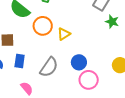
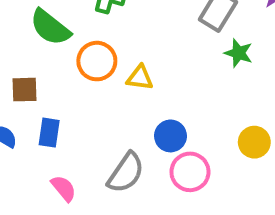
yellow triangle: (64, 34) -> (140, 78), turned 40
gray semicircle: (49, 67) -> (126, 173), moved

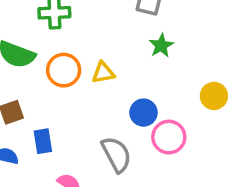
green star: (239, 53) -> (161, 46), moved, turned -30
gray semicircle: (126, 173) -> (116, 154), turned -45

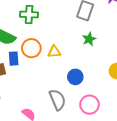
pink circle: (169, 137) -> (90, 105), moved
blue rectangle: (43, 141) -> (14, 59), moved

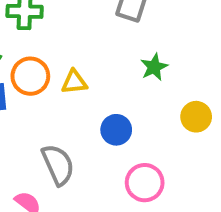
green star: (89, 39) -> (154, 67), moved
gray semicircle: (57, 100) -> (58, 165), moved

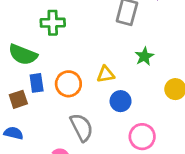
orange circle: (30, 76) -> (68, 84), moved
yellow triangle: (74, 82) -> (106, 74), moved

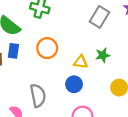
yellow triangle: (106, 74) -> (81, 62), moved
orange circle: (68, 84) -> (47, 48), moved

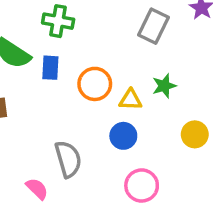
orange circle: (47, 48) -> (95, 84), moved
blue rectangle: (13, 51) -> (50, 68), moved

